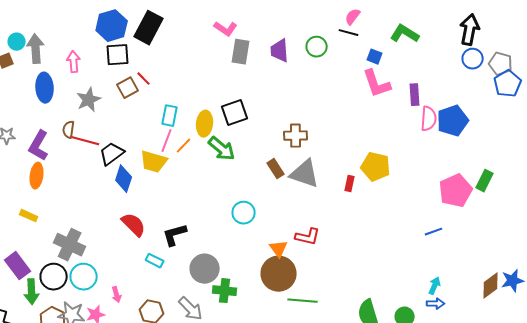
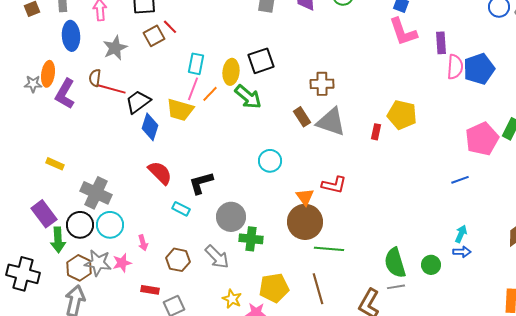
orange ellipse: (37, 176) -> (48, 74), moved

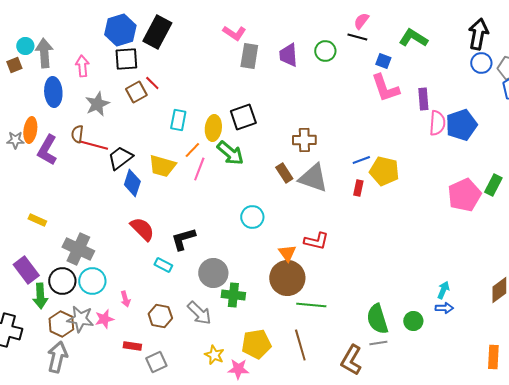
pink line: (193, 89) -> (199, 169), moved
blue line: (460, 180) -> (361, 160), moved

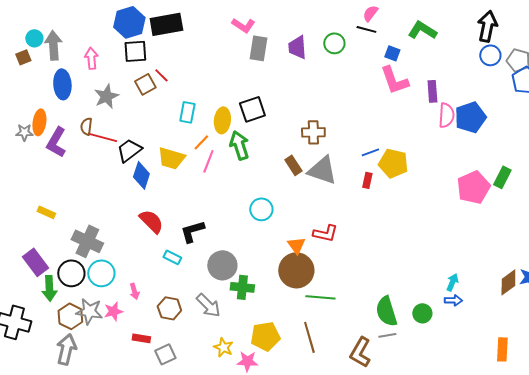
black rectangle: (157, 32) -> (166, 24), turned 52
green arrow: (230, 153) -> (239, 145), turned -148

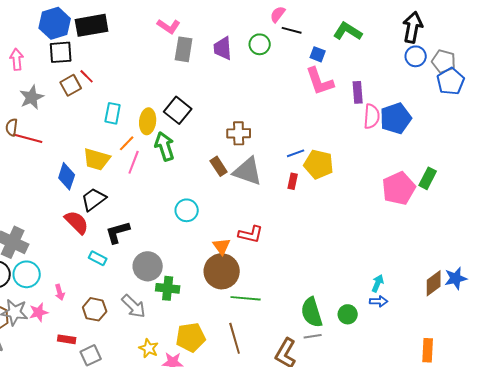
pink semicircle: (370, 13) -> (278, 14), moved
black square: (252, 109) -> (178, 110), turned -32
black trapezoid: (129, 150) -> (94, 199), moved

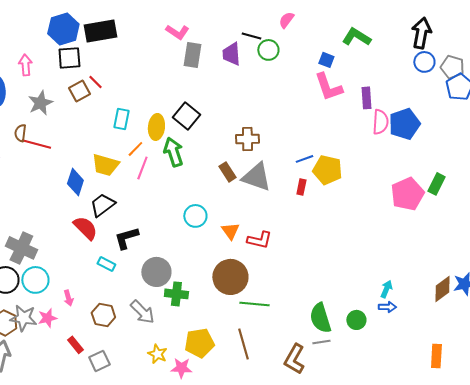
black line: (292, 30) -> (251, 36), moved
orange triangle: (222, 246) -> (230, 231), moved
red rectangle: (67, 339) -> (75, 345), turned 42

